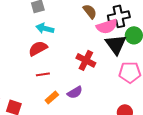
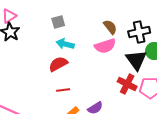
pink semicircle: (107, 26) -> (105, 46), moved
red cross: (86, 60) -> (127, 84), moved

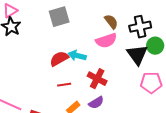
gray square: (58, 22) -> (59, 17), size x1.5
cyan arrow: (65, 44) -> (77, 56), moved
red cross: (127, 84) -> (97, 79), moved

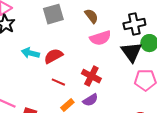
brown semicircle: (111, 22) -> (91, 16), moved
cyan arrow: (77, 56) -> (30, 53), moved
red line: (64, 85) -> (58, 82), turned 32

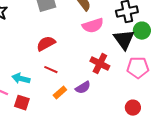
cyan arrow: (30, 53) -> (21, 79), moved
red cross: (91, 76) -> (100, 64), moved

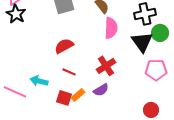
pink semicircle: (93, 26) -> (111, 28), turned -70
red cross: (100, 64) -> (106, 66), moved, turned 30
red square: (22, 103) -> (64, 98), moved

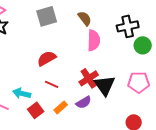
black triangle: (142, 42) -> (105, 85), moved
red square: (64, 98) -> (36, 110), moved, turned 35

